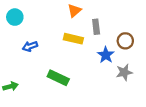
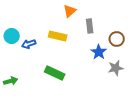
cyan circle: (15, 17) -> (12, 36), moved
yellow rectangle: (73, 39) -> (58, 36), moved

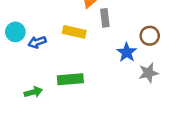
gray rectangle: (90, 26) -> (105, 18), moved
green rectangle: (55, 73) -> (70, 79), turned -30
green arrow: (11, 81) -> (33, 92), moved

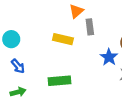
blue arrow: (37, 42) -> (18, 66), moved, turned -112
green arrow: (33, 92) -> (18, 92), moved

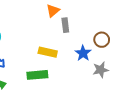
yellow rectangle: (63, 39) -> (48, 52), moved

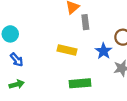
green rectangle: (37, 75) -> (80, 83), moved

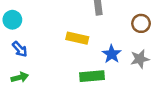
blue star: (104, 51) -> (112, 54), moved

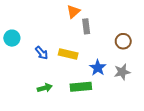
blue arrow: (20, 49) -> (42, 53), moved
green arrow: (20, 77) -> (45, 88), moved

